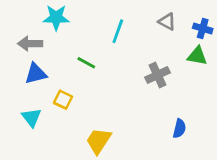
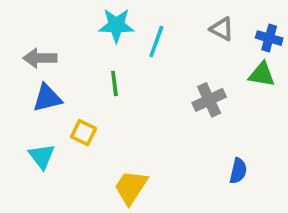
cyan star: (56, 18) -> (116, 25), moved
green line: (86, 63) -> (114, 84), turned 54

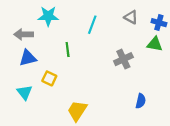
cyan star: (116, 25) -> (48, 16), moved

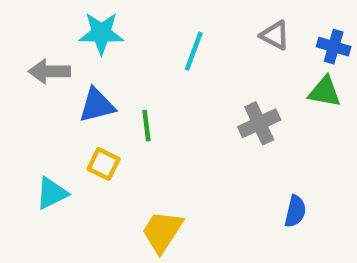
green line: (68, 49) -> (146, 126), moved
blue triangle: (28, 58) -> (97, 105), moved
cyan triangle: (25, 92) -> (52, 193), turned 42

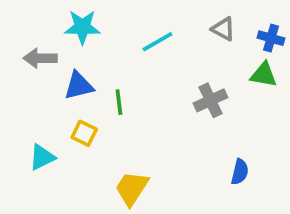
cyan line: (194, 51) -> (157, 42), turned 40

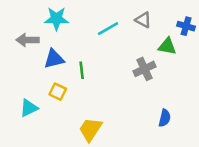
gray triangle: (223, 29) -> (143, 20), moved
green triangle: (264, 75) -> (167, 46), moved

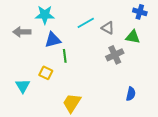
gray triangle: (143, 20) -> (108, 28), moved
blue cross: (186, 26) -> (140, 12), moved
blue triangle: (54, 59) -> (53, 40), moved
cyan triangle: (29, 108) -> (23, 86), turned -35

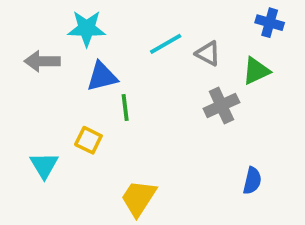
green triangle: (133, 37) -> (256, 71), turned -35

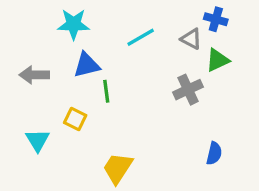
blue cross: (270, 23) -> (216, 19), moved
gray triangle: (208, 53) -> (191, 39), moved
gray arrow: (42, 61) -> (34, 75), moved

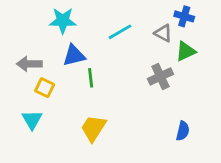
yellow square: (75, 119) -> (45, 88), moved
yellow trapezoid: (118, 168) -> (93, 128), moved

